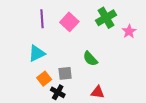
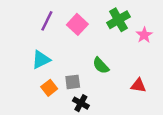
purple line: (42, 19) -> (47, 21), turned 30
black cross: (58, 92) -> (81, 103), moved
red triangle: (98, 92) -> (138, 85), moved

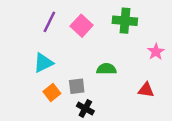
green cross: (118, 20) -> (125, 21), turned 35
pink star: (144, 35) -> (156, 52), moved
green semicircle: (101, 66) -> (106, 69), turned 132

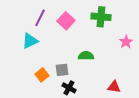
cyan triangle: (43, 63) -> (30, 41), moved
red triangle: (146, 90) -> (114, 87), moved

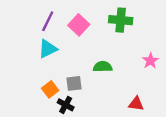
cyan triangle: (30, 41) -> (48, 49), moved
pink star: (126, 42) -> (150, 61), moved
black cross: (69, 88) -> (66, 105), moved

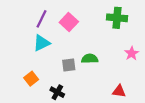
green cross: (121, 20) -> (117, 18), moved
gray square: (74, 83) -> (69, 65), moved
orange square: (50, 89) -> (31, 79), moved

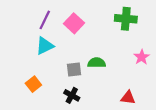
black cross: (57, 92) -> (72, 95), moved

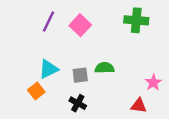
cyan triangle: (45, 46) -> (48, 69), moved
pink star: (142, 57) -> (153, 82), moved

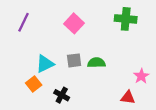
purple line: (48, 22) -> (24, 22), moved
gray square: (80, 75) -> (74, 60), moved
black cross: (78, 103) -> (62, 95), moved

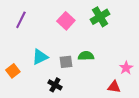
green cross: (126, 19) -> (100, 17), moved, turned -36
gray square: (74, 60) -> (66, 62), moved
orange square: (34, 84) -> (13, 71), moved

